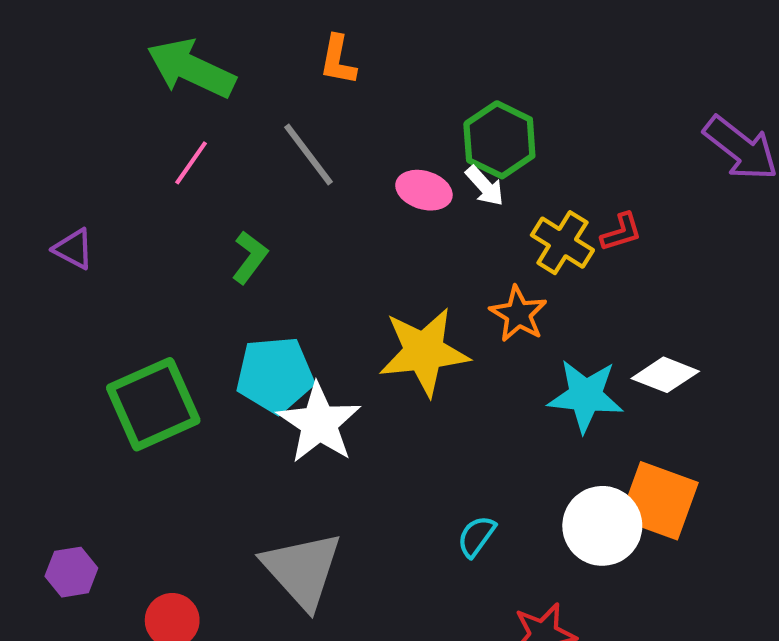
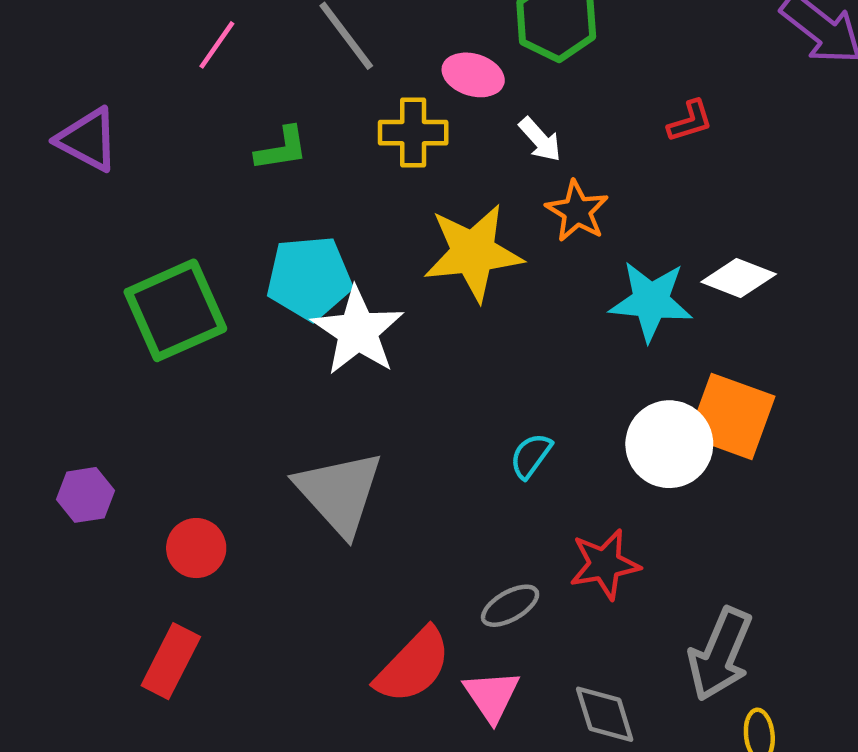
white arrow: (485, 186) -> (540, 140), moved
yellow cross: (562, 243) -> (413, 133), moved, turned -32
purple triangle: (74, 249) -> (88, 140), size x1.4
green L-shape: (250, 257) -> (282, 149), turned 44

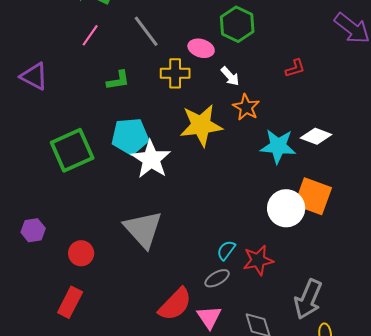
cyan semicircle: (531, 456) -> (226, 250), moved

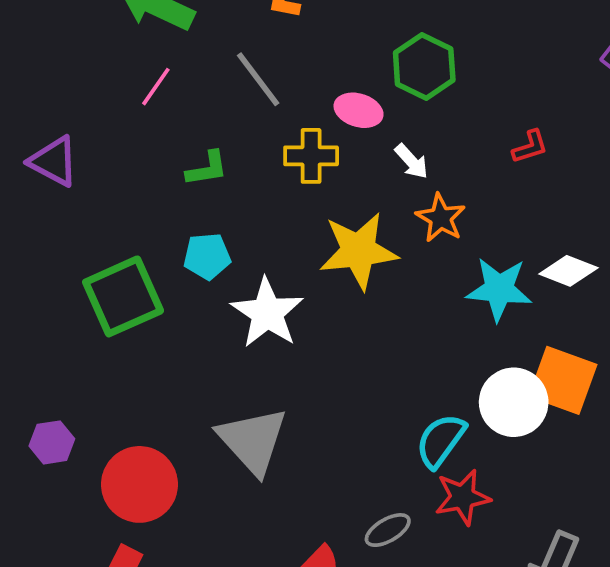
cyan pentagon: (130, 136) -> (207, 256), moved, size x0.7
cyan semicircle: (226, 250) -> (441, 441), moved, size x1.5
red circle: (81, 253) -> (139, 484), size x1.6

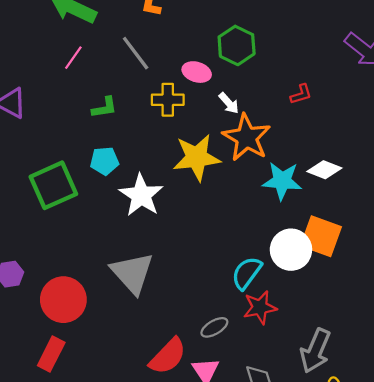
orange star: (441, 218) -> (247, 138), size x1.6

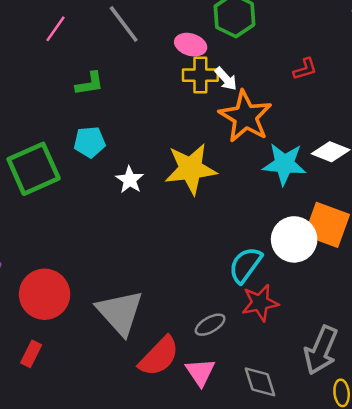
yellow cross: (168, 100) -> (200, 75), moved
yellow star: (197, 158) -> (191, 169), moved
white star: (141, 195) -> (130, 180), size x0.6
gray triangle: (132, 273) -> (120, 313), moved
red rectangle: (51, 354) -> (31, 354), size x0.7

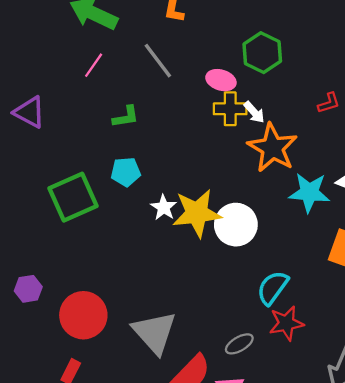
yellow star: (191, 169) -> (197, 213), moved
white circle: (294, 239) -> (236, 225), moved

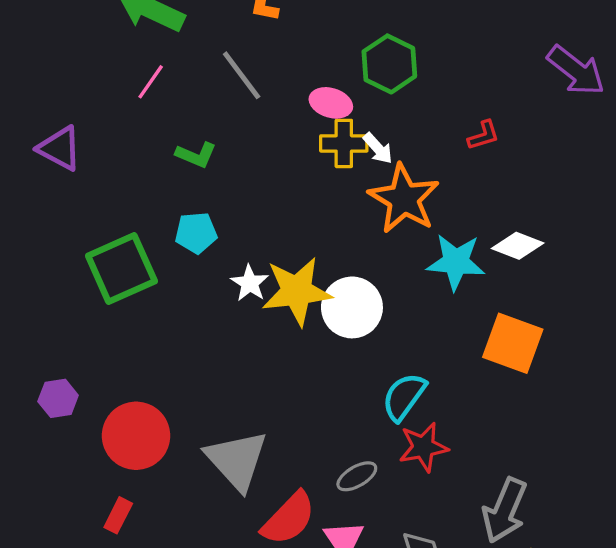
green L-shape: (126, 117) -> (196, 155), turned 32

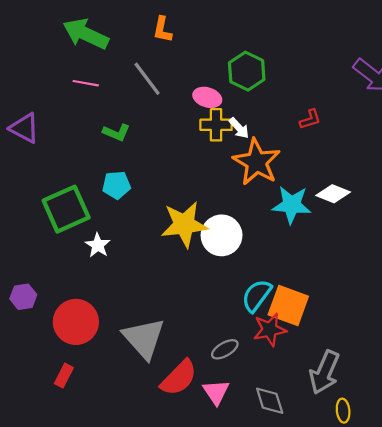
pink line: (151, 82) -> (86, 83), turned 65
white star: (250, 283) -> (98, 245), moved
orange square: (513, 343) -> (288, 305), moved

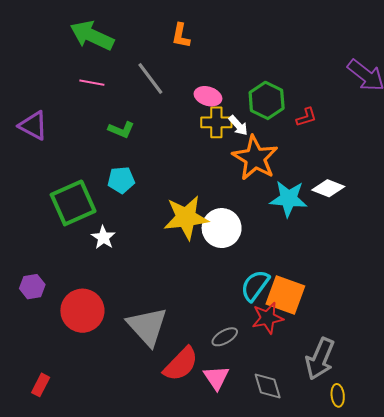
orange L-shape: (162, 30) -> (181, 36), moved
green hexagon: (247, 71) -> (267, 100), moved
red rectangle: (64, 376) -> (41, 385), moved

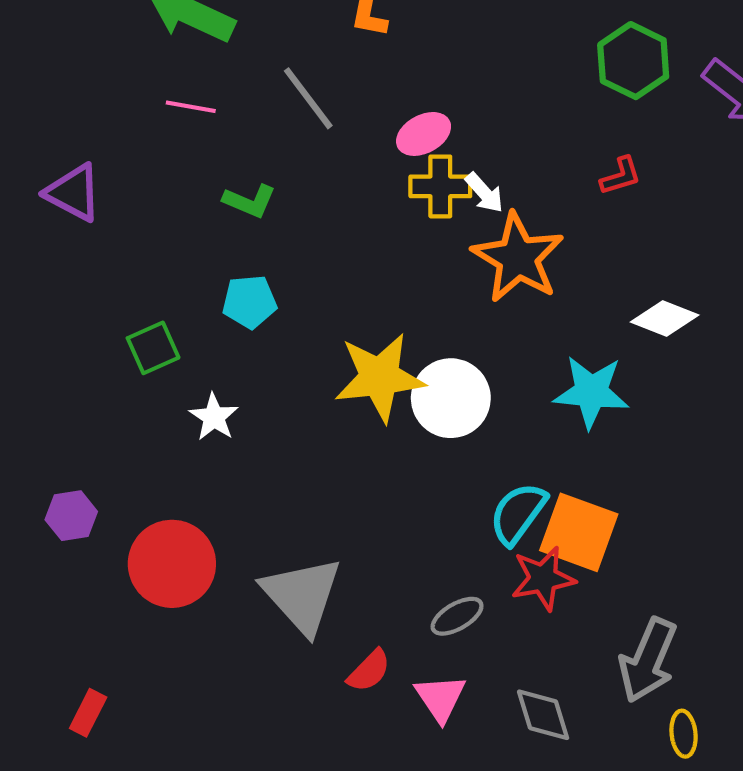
pink ellipse: (208, 96) -> (424, 134), turned -45
green hexagon: (267, 100) -> (633, 61), moved
cyan star: (289, 199) -> (591, 392), moved
green square: (73, 203) -> (153, 348), size x0.6
red semicircle: (181, 364) -> (369, 671), size x0.6

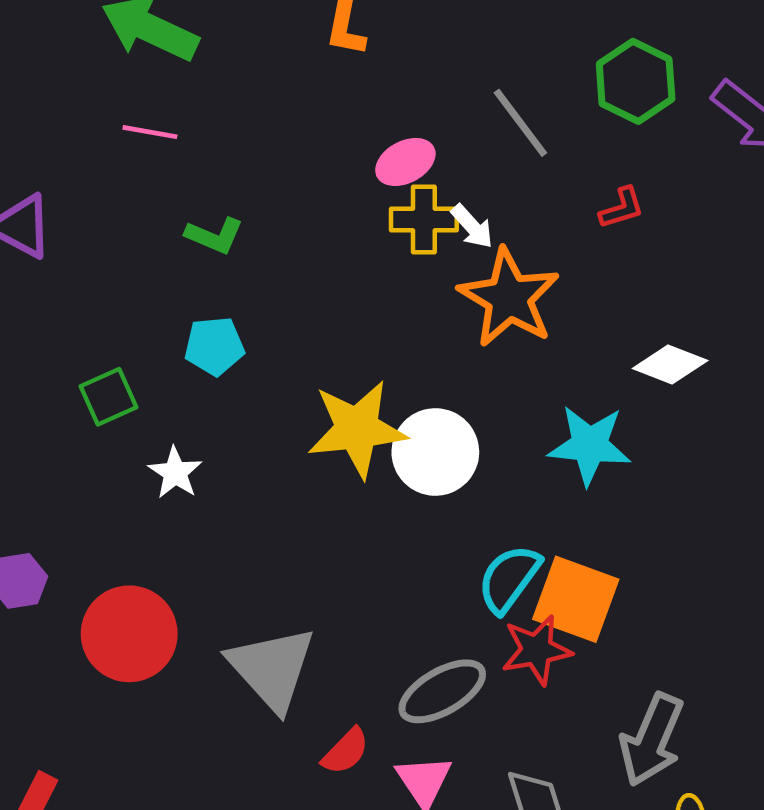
gray line: (308, 98) -> (520, 123), moved
gray ellipse: (457, 616) -> (442, 691), size x1.5

